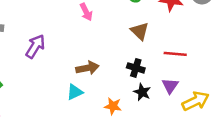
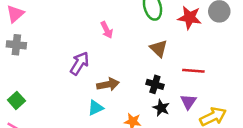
purple arrow: (35, 46) -> (80, 63), moved

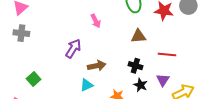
brown triangle: (159, 48) -> (138, 36), turned -49
green square: (16, 100) -> (34, 79), moved

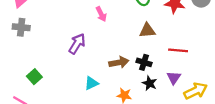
brown arrow: (97, 66) -> (119, 62), moved

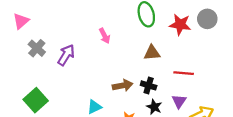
gray cross: (21, 27) -> (37, 48), moved, turned 35
purple arrow: (77, 44) -> (66, 55), moved
green square: (34, 77) -> (36, 100), size x1.5

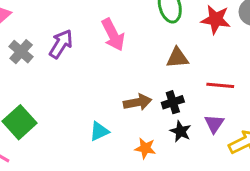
pink arrow: (105, 36) -> (113, 35), size x1.5
purple arrow: (66, 55) -> (61, 44), moved
black cross: (149, 85) -> (173, 102), turned -35

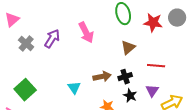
brown triangle: (177, 58) -> (128, 48), turned -35
cyan triangle: (99, 131) -> (74, 88), moved, turned -40

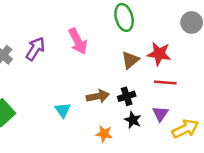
red star: (153, 23) -> (159, 54), moved

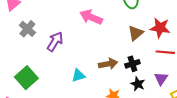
pink arrow: (78, 41) -> (91, 17), turned 140
purple arrow: (35, 49) -> (55, 42), moved
cyan triangle: (63, 110) -> (78, 75), turned 48

